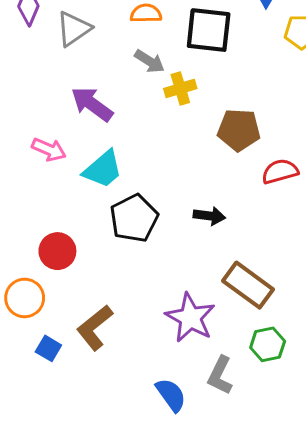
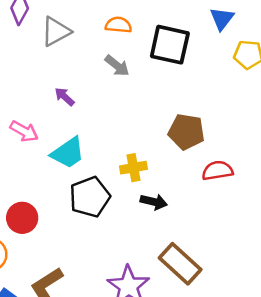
yellow cross: (180, 88) -> (133, 168), moved
purple arrow: (92, 104) -> (65, 97), size x0.6

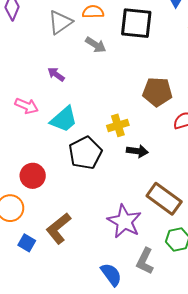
gray triangle: (56, 31) -> (60, 22), moved

